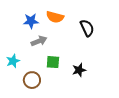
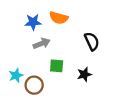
black semicircle: (87, 28) -> (92, 41), moved
cyan star: (13, 61) -> (16, 76), moved

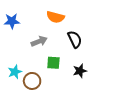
blue star: (33, 22) -> (12, 21), moved
black semicircle: (92, 41) -> (75, 39), moved

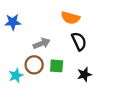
orange semicircle: (55, 17) -> (70, 18), moved
brown circle: (32, 81) -> (34, 65), moved

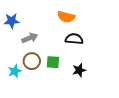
black semicircle: (79, 41) -> (74, 39), turned -60
gray arrow: (42, 43) -> (30, 38), moved

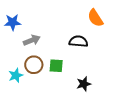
orange semicircle: (66, 17) -> (95, 18), moved, turned 42
black star: (79, 70) -> (84, 84), moved

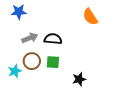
blue star: (13, 22) -> (19, 12), moved
black semicircle: (78, 41) -> (53, 39), moved

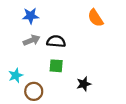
blue star: (19, 12) -> (31, 16), moved
brown circle: (32, 61) -> (34, 91), moved

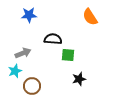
gray arrow: (32, 40) -> (23, 53), moved
green square: (56, 66) -> (68, 55), moved

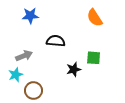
green square: (68, 55) -> (94, 58), moved
black star: (79, 79) -> (74, 69), moved

